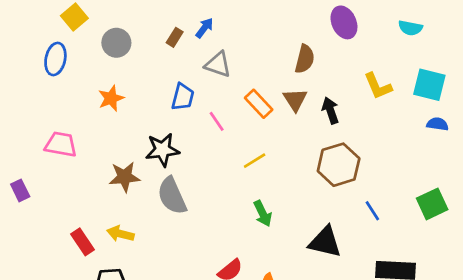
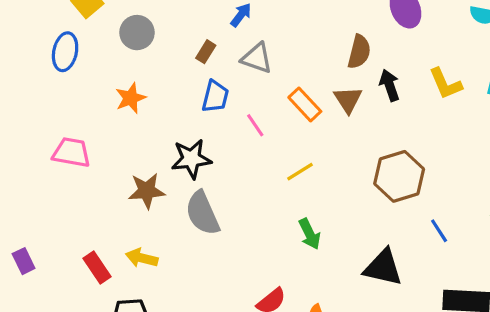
brown rectangle: (175, 37) -> (206, 52), moved
black arrow: (330, 110) -> (390, 85), moved
purple rectangle: (20, 190) -> (24, 261), moved

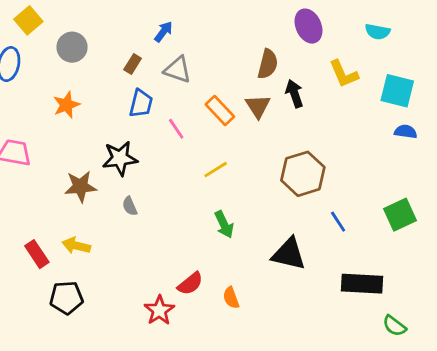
yellow L-shape: (445, 84) -> (344, 74), moved
gray semicircle: (203, 213) -> (130, 206), size x0.5

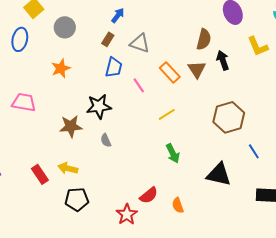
blue arrow: (164, 32) -> (118, 15), moved
black pentagon: (66, 298) -> (77, 199), moved

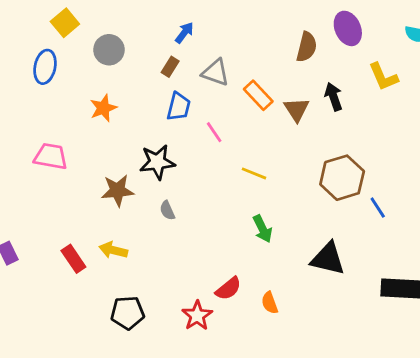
brown semicircle: (204, 39) -> (307, 47), moved
orange rectangle: (170, 72) -> (258, 95), moved
yellow line: (167, 114) -> (254, 173), turned 54
blue line: (254, 151) -> (378, 208), moved
black pentagon: (77, 199) -> (127, 313), moved

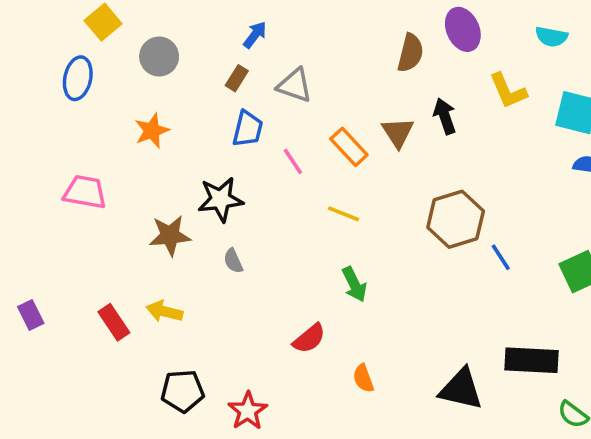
orange rectangle: (258, 95) -> (349, 147), moved
black triangle: (328, 259) -> (461, 389), moved
red semicircle: (228, 289) -> (309, 339), moved
red star: (197, 316) -> (248, 411), moved

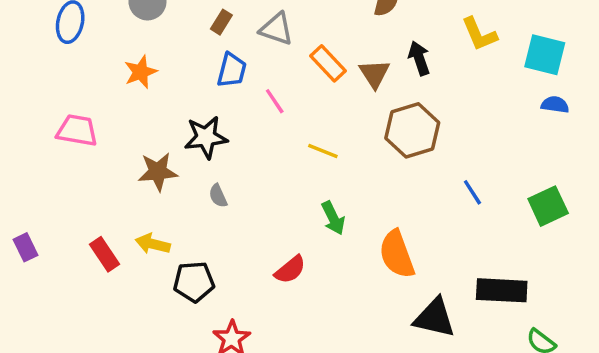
orange rectangle: (349, 147) -> (328, 63), moved
brown hexagon: (456, 219) -> (412, 130), moved
orange semicircle: (363, 378) -> (397, 254), moved, size x1.8
black pentagon: (183, 391) -> (194, 282), moved

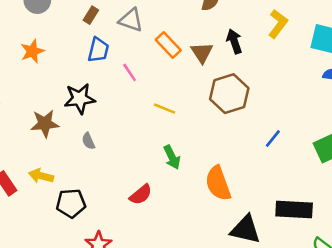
yellow L-shape: (479, 34) -> (278, 24), turned -120
blue line: (472, 192) -> (273, 138), turned 72

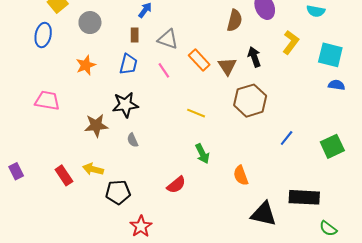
brown rectangle: (91, 15) -> (135, 35), turned -32
blue trapezoid: (98, 50) -> (128, 64), moved
pink line: (130, 72) -> (164, 70), moved
orange semicircle: (218, 183) -> (241, 175), size x0.7

